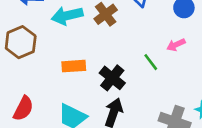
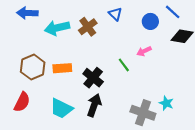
brown hexagon: (21, 42) -> (33, 67), moved

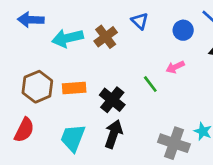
cyan trapezoid: (61, 108) -> (73, 138), turned 85

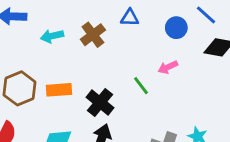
blue triangle: (140, 21) -> (130, 18), turned -42
cyan arrow: (68, 38) -> (52, 36), size x0.7

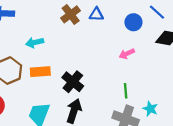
brown cross: (93, 35) -> (71, 14), moved
cyan arrow: (52, 36) -> (35, 42), moved
green line: (141, 86) -> (126, 91), moved, turned 32

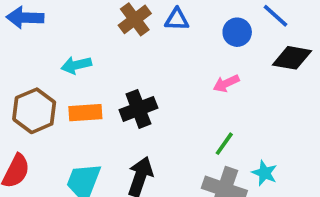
black cross: (73, 82) -> (138, 109), moved, turned 30
green line: (126, 91) -> (224, 144), turned 40

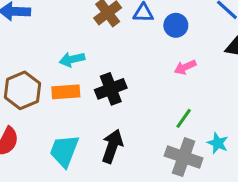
blue circle: (237, 32) -> (176, 25), moved
cyan arrow: (76, 65) -> (72, 59), moved

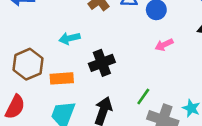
orange rectangle: (66, 92) -> (62, 78), moved
green line: (184, 118) -> (143, 97), moved

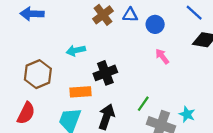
pink arrow: (164, 45) -> (162, 56), turned 77
orange rectangle: (62, 78) -> (80, 92), moved

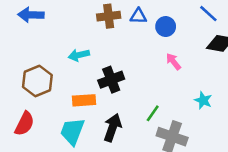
brown cross: (103, 15) -> (109, 16), turned 30
cyan star: (187, 114) -> (203, 100), moved

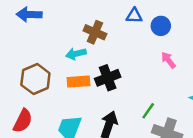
brown cross: (109, 16) -> (95, 32), moved, turned 30
orange rectangle: (84, 100) -> (78, 82), moved

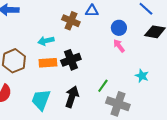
blue circle: (161, 26) -> (119, 28), moved
brown cross: (95, 32) -> (71, 21), moved

